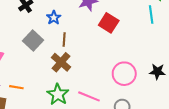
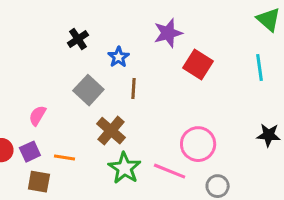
cyan line: (151, 15) -> (260, 68), moved
brown cross: (61, 62) -> (111, 131), moved
pink circle: (124, 74) -> (198, 144), moved

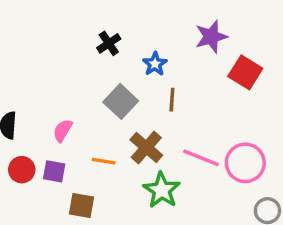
purple square: (30, 152) -> (54, 171), turned 35
orange line: (64, 158) -> (104, 161), moved
pink line: (170, 171) -> (201, 158), moved
brown square: (39, 182) -> (81, 205), moved

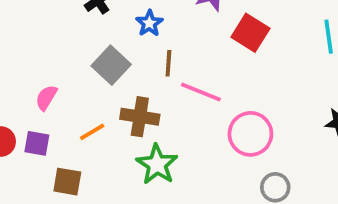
brown cross: (146, 147) -> (140, 117), turned -32
pink line: (201, 158) -> (201, 92), moved
orange line: (104, 161) -> (92, 132), turned -40

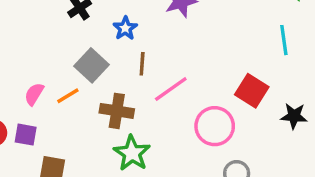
red square: (250, 33) -> (252, 91), moved
pink line: (201, 92) -> (171, 89), turned -57
orange line: (92, 132) -> (68, 96), moved

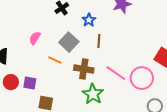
pink line: (171, 89) -> (116, 73), moved, turned 70
pink semicircle: (34, 94) -> (35, 38), moved
orange line: (68, 96) -> (55, 60), turned 56

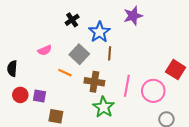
blue star: (89, 20) -> (99, 32), size x1.5
pink semicircle: (35, 38) -> (45, 50), turned -144
pink line: (116, 73) -> (127, 86), turned 65

